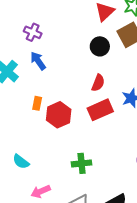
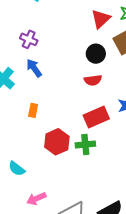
red semicircle: (98, 83) -> (93, 80), moved, turned 60
red hexagon: (59, 115) -> (57, 142), moved
green cross: (82, 163) -> (85, 144), moved

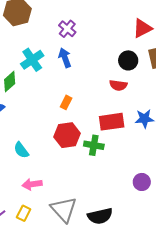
orange rectangle: (33, 110) -> (66, 102), moved

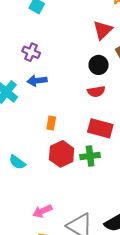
blue arrow: (65, 58) -> (37, 81), turned -60
red rectangle: (112, 122) -> (100, 128), turned 40
cyan semicircle: (21, 150) -> (17, 162), moved

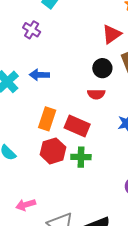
purple cross: (31, 52) -> (32, 30), moved
orange rectangle: (51, 123) -> (47, 119), size x1.6
red rectangle: (100, 128) -> (77, 126), moved

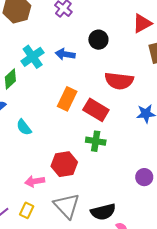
black circle: (102, 68) -> (98, 40), moved
red semicircle: (96, 94) -> (119, 81), size x1.6
red hexagon: (53, 151) -> (64, 164), moved

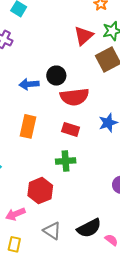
black circle: (98, 40) -> (56, 76), moved
blue arrow: (65, 54) -> (29, 84), moved
red rectangle: (96, 110) -> (71, 129), moved, size x0.7
gray triangle: (67, 206) -> (52, 231), size x0.7

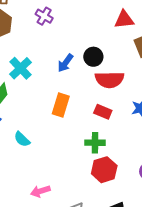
red triangle: (84, 36) -> (124, 20), turned 30
blue arrow: (29, 84) -> (65, 63), turned -54
red hexagon: (40, 191) -> (104, 170), moved

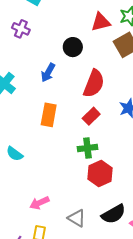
black circle: (93, 57) -> (73, 47), moved
red semicircle: (110, 80) -> (94, 84), turned -60
red rectangle: (103, 112) -> (91, 116), turned -60

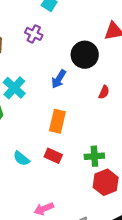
black circle: (73, 47) -> (85, 55), size x1.4
red semicircle: (94, 84) -> (104, 92), size x0.5
red rectangle: (91, 116) -> (53, 156), moved, turned 66

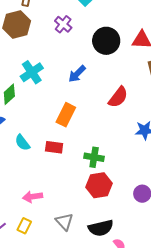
black circle: (85, 55) -> (106, 41), moved
red semicircle: (104, 92) -> (118, 97), size x1.6
red rectangle: (53, 156) -> (54, 147), turned -30

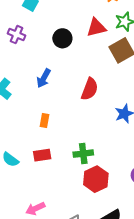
black circle: (106, 41) -> (62, 38), size x0.7
orange rectangle: (66, 115) -> (44, 121), size x0.6

